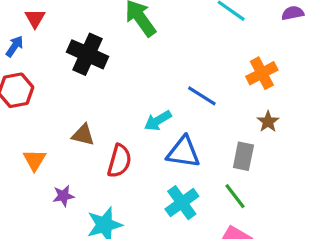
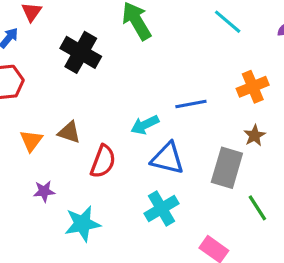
blue line: (202, 96) -> (191, 104), turned -48
gray rectangle: (243, 156) -> (227, 168), size x1.4
orange triangle: (34, 160) -> (31, 141), moved
green line: (235, 196) -> (257, 208), moved

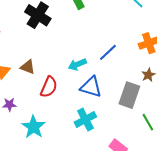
blue line: (191, 104) -> (108, 52), turned -36
cyan star: (83, 224) -> (33, 127), turned -30

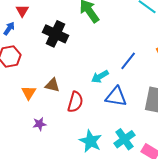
cyan cross: (85, 120) -> (124, 139), moved
cyan star: (33, 127) -> (91, 141), moved

